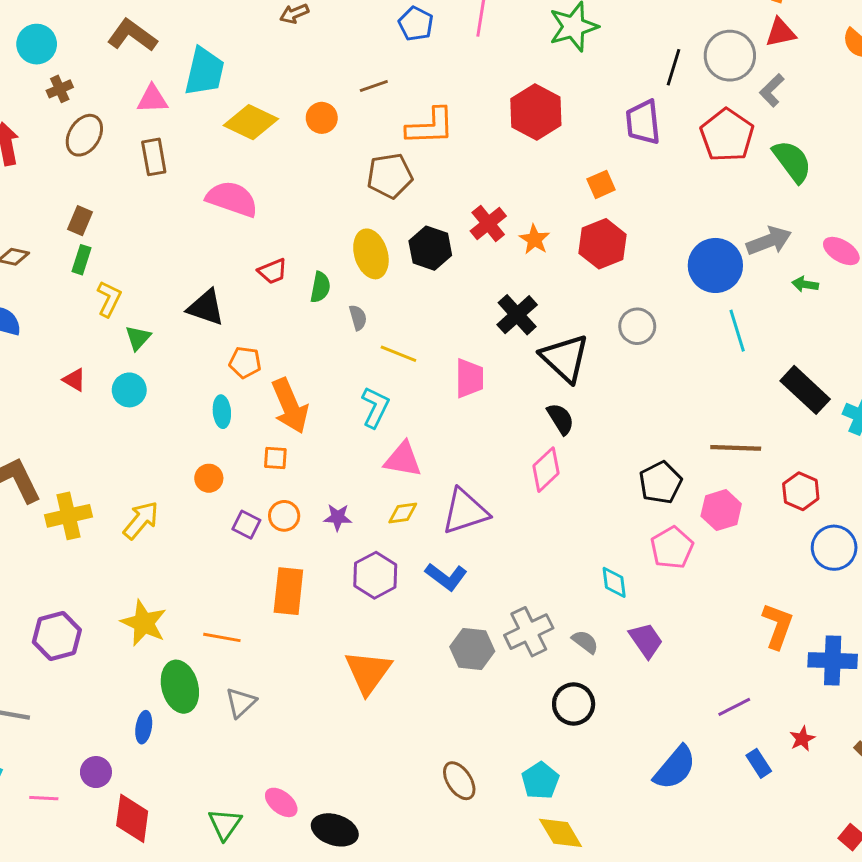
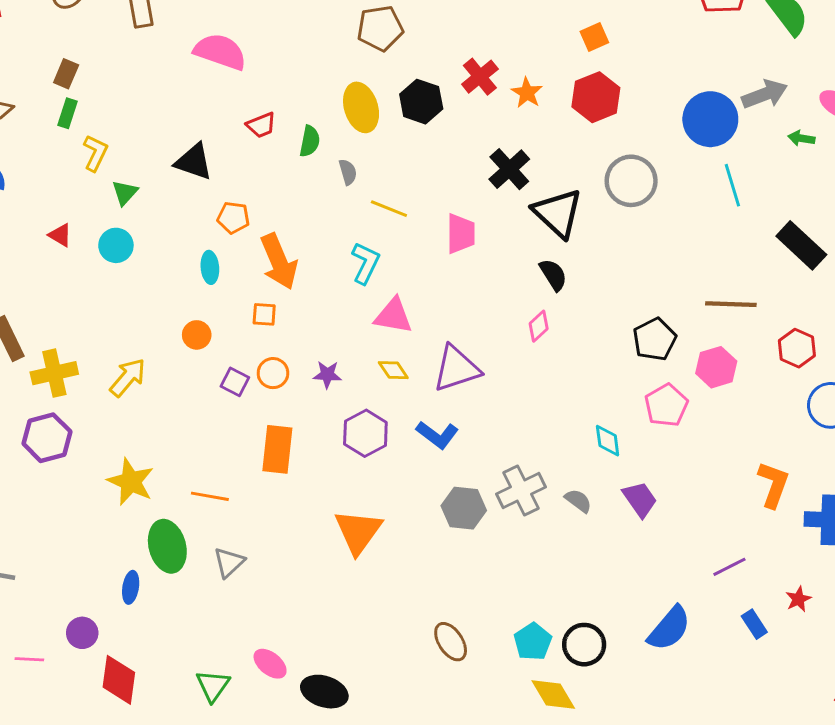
gray circle: (637, 326) -> (631, 181), size x1.4
pink diamond: (546, 470) -> (539, 326), size x0.7
yellow diamond: (403, 513) -> (393, 370), turned 64
purple hexagon: (57, 636) -> (47, 438), moved
black circle: (574, 704) -> (584, 645), moved

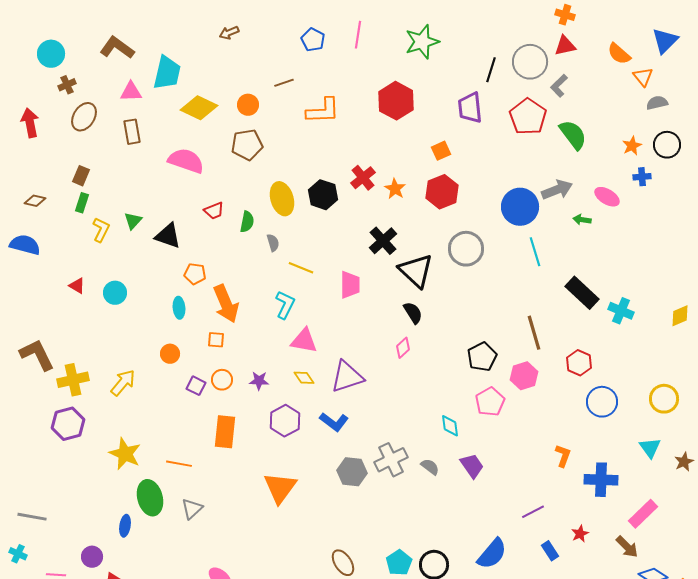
brown pentagon: (380, 28) -> (247, 145), moved
green triangle: (125, 193) -> (133, 221), moved
brown line: (731, 304) -> (534, 333), turned 72
orange L-shape: (773, 485) -> (563, 456), size x0.7

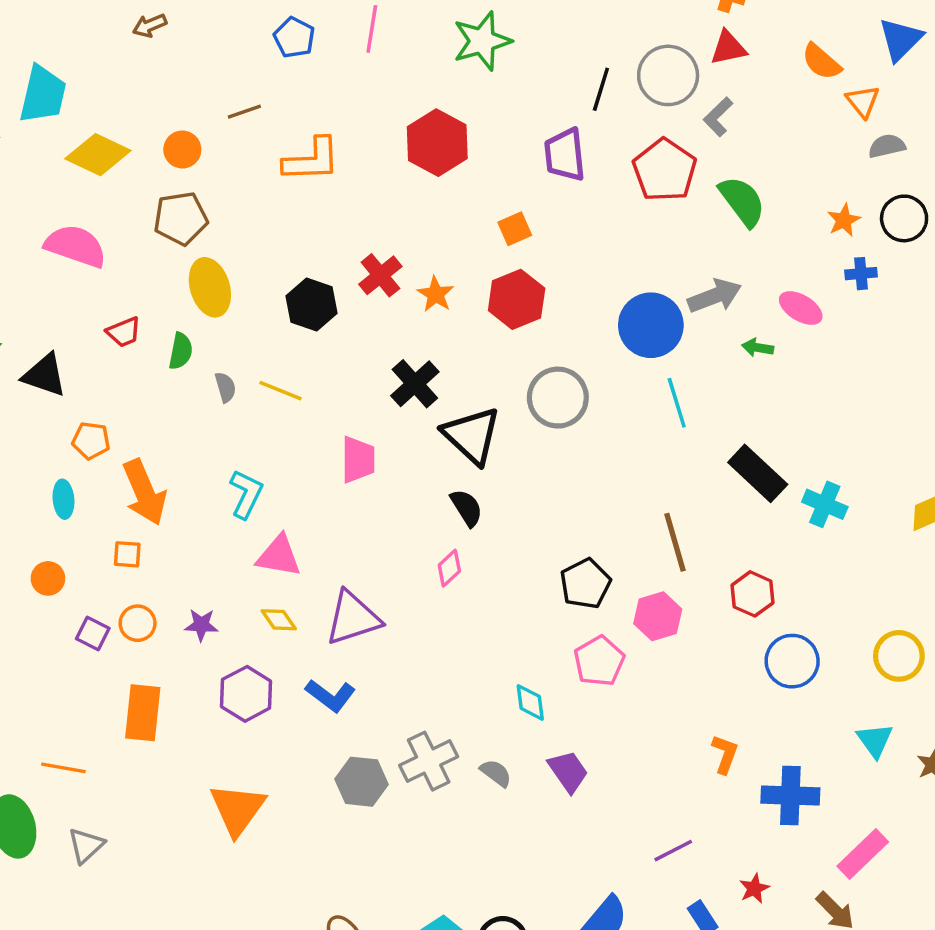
yellow ellipse: (282, 199) -> (210, 287), moved
yellow line: (301, 268) -> (281, 391), moved

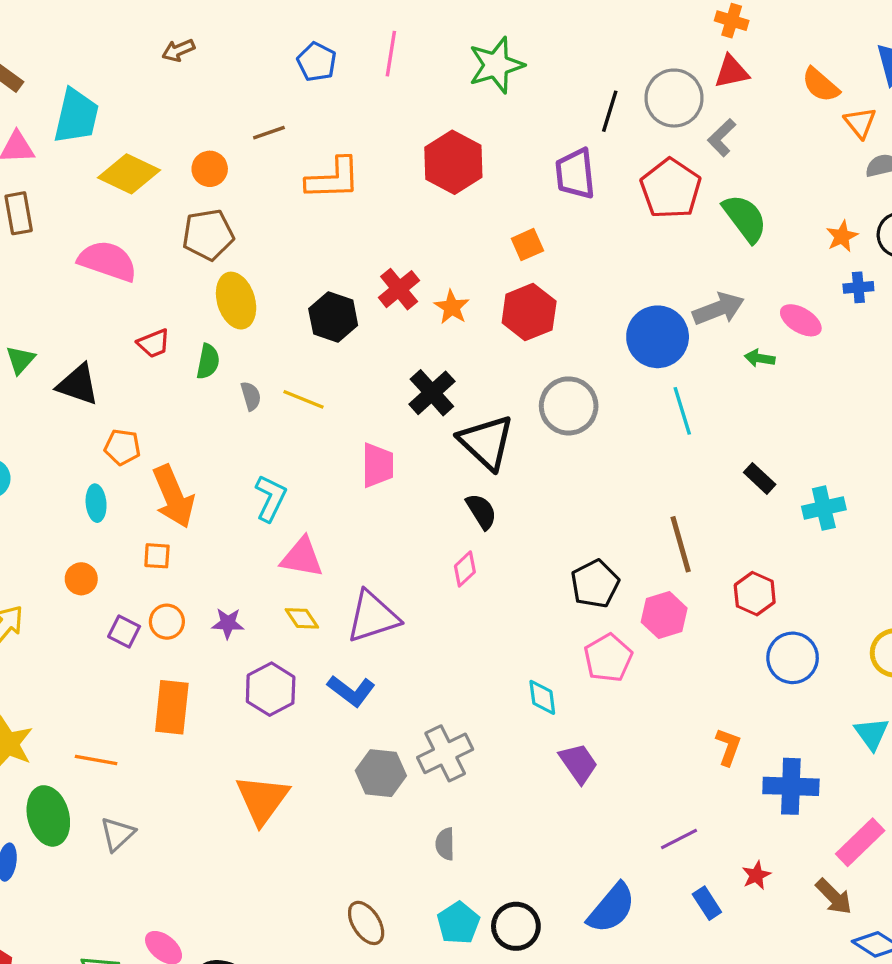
black rectangle: (758, 473) -> (760, 478), size x0.6
cyan cross: (825, 504) -> (824, 508), turned -36
gray semicircle: (496, 773) -> (445, 844), moved, turned -128

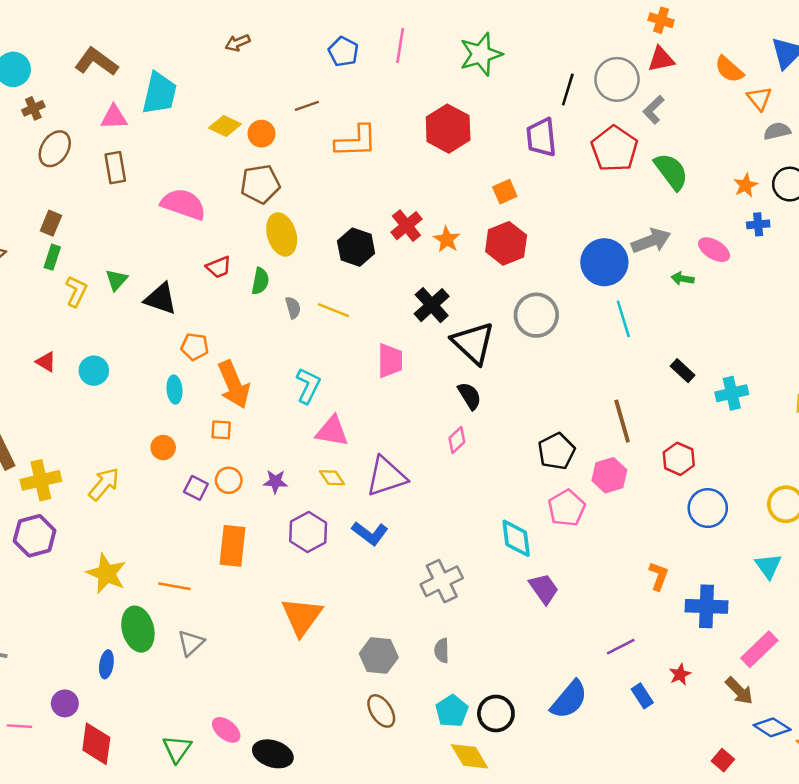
yellow diamond: (129, 174) -> (225, 126), moved, size x0.7
cyan diamond: (542, 697) -> (516, 538), size x1.4
gray hexagon: (381, 773) -> (379, 656), moved

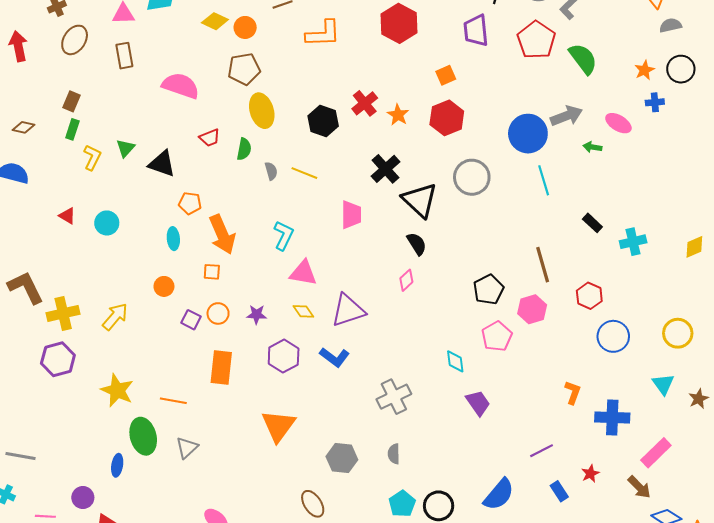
cyan diamond: (516, 538) -> (455, 361), size x0.7
brown ellipse: (381, 711) -> (313, 504), moved

